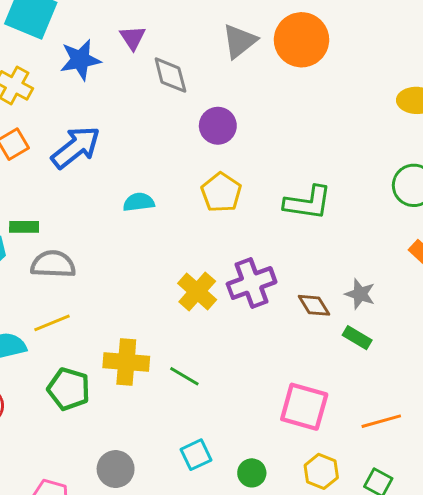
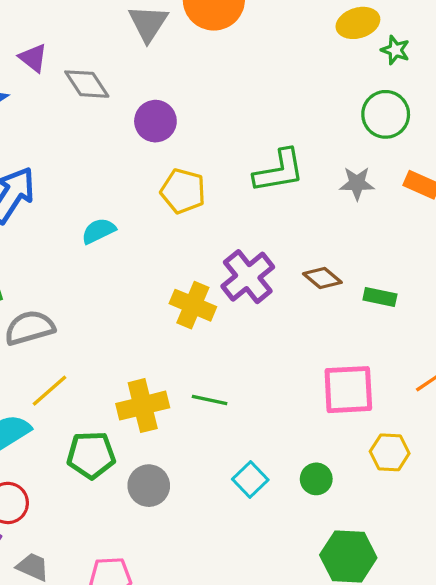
gray star: (360, 294) -> (357, 183), moved
gray circle: (116, 469) -> (149, 486), moved

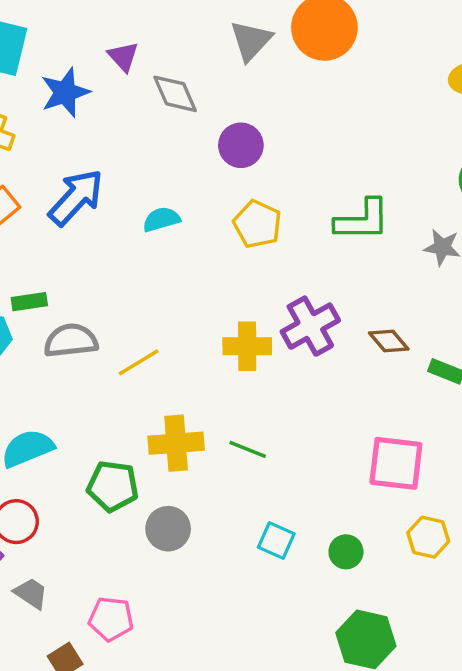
cyan semicircle: (98, 231) -> (161, 219), moved
yellow cross: (193, 305) -> (247, 346), turned -33
yellow line: (49, 391) -> (139, 362), moved
cyan square: (250, 479) -> (276, 540), turned -32

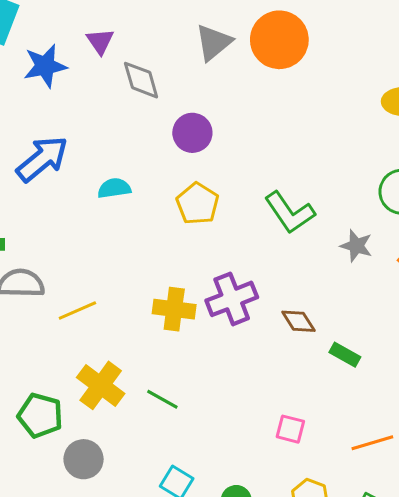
green L-shape: (362, 220) -> (290, 213), turned 48
yellow cross: (176, 443) -> (101, 385), turned 33
pink square: (396, 463) -> (290, 429), size x0.6

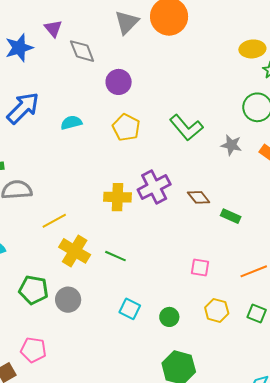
yellow line: (77, 310) -> (54, 221), moved
green pentagon: (40, 415) -> (34, 290), moved

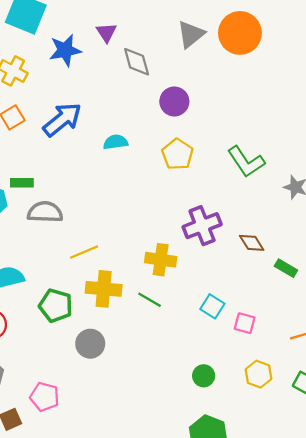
yellow cross: (118, 197) -> (161, 260), moved
yellow cross: (75, 251) -> (104, 289), turned -32
green pentagon: (34, 290) -> (56, 306), moved
cyan square: (130, 309) -> (212, 306), moved

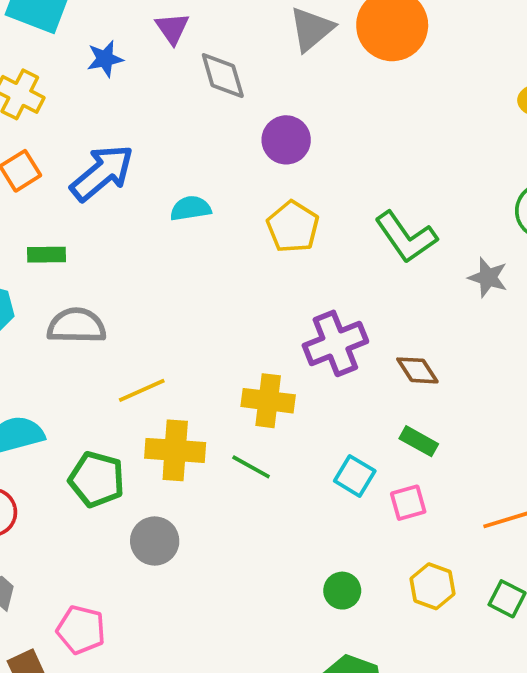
blue star: (65, 50) -> (105, 59), size x0.7
green rectangle: (22, 183) -> (47, 255), moved
green rectangle: (286, 268) -> (419, 441), moved
pink square: (245, 323) -> (408, 503), turned -30

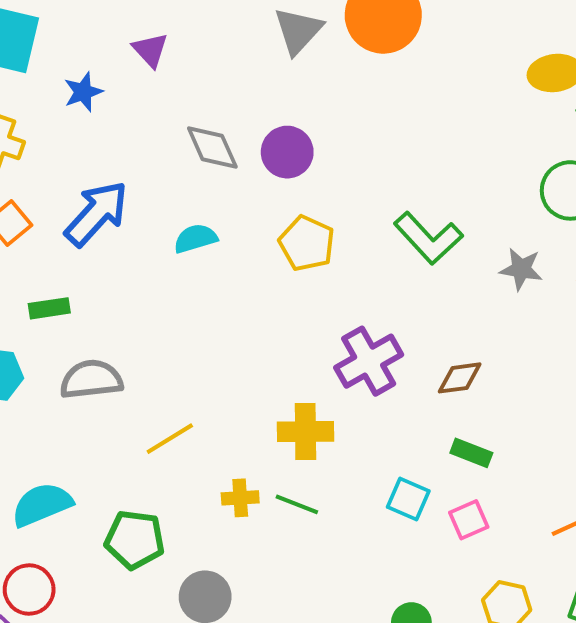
gray diamond: (223, 76) -> (212, 148), moved
brown diamond: (417, 370) -> (460, 378), turned -57
yellow cross: (175, 450) -> (240, 498), moved, size x0.6

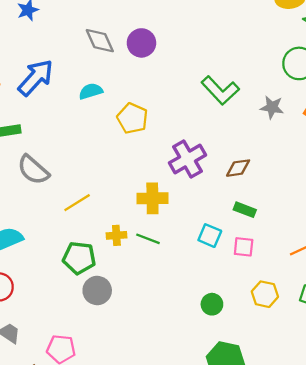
yellow pentagon: (307, 243) -> (132, 118), moved
gray semicircle: (91, 379) -> (33, 170), turned -132
pink square: (469, 520) -> (244, 247), turned 30
green pentagon: (135, 540) -> (79, 258), moved

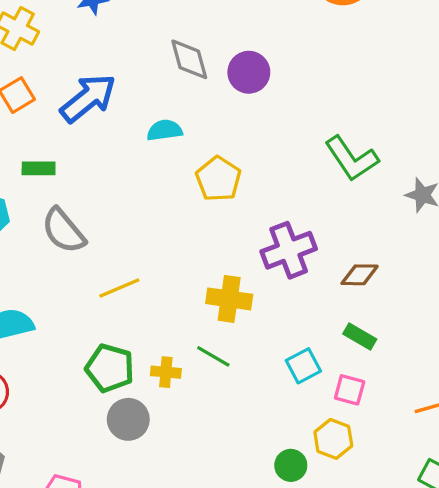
yellow cross: (116, 235) -> (166, 372), moved
cyan square: (210, 236) -> (303, 366), turned 30
yellow hexagon: (265, 294) -> (333, 439), moved

